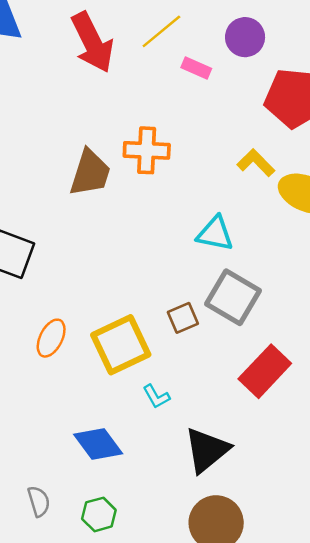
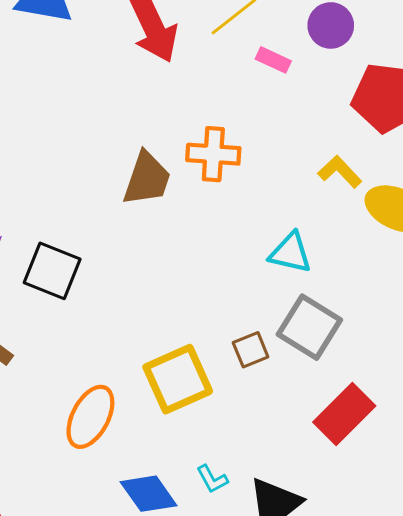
orange ellipse: (51, 338) -> (90, 417), moved, size x1.4
cyan L-shape: (156, 397) -> (212, 479), moved

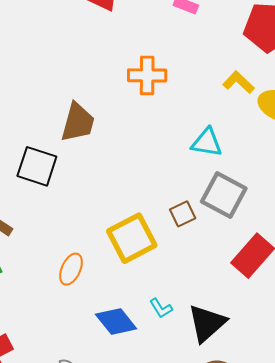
brown trapezoid: (147, 179) -> (78, 122), moved
orange ellipse: (90, 417) -> (71, 269), size x0.7

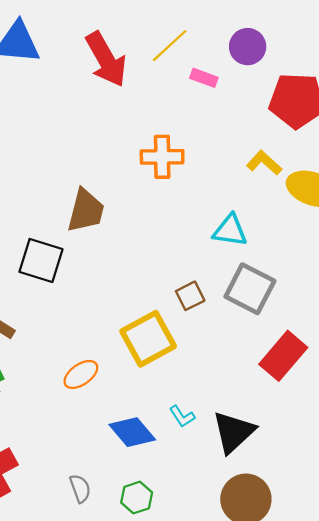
brown square: (183, 214) -> (190, 296), moved
orange ellipse: (71, 269) -> (81, 374), turned 32

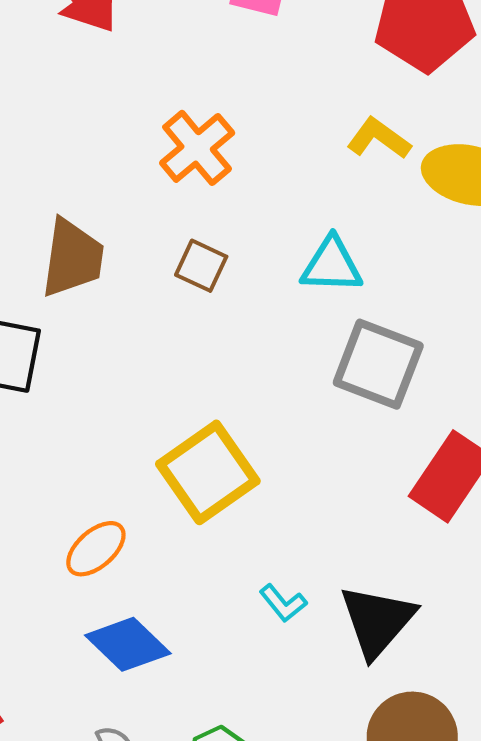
orange cross: (162, 157) -> (197, 148), turned -33
brown square: (190, 296) -> (201, 266), moved, turned -32
blue diamond: (132, 432) -> (128, 644), moved

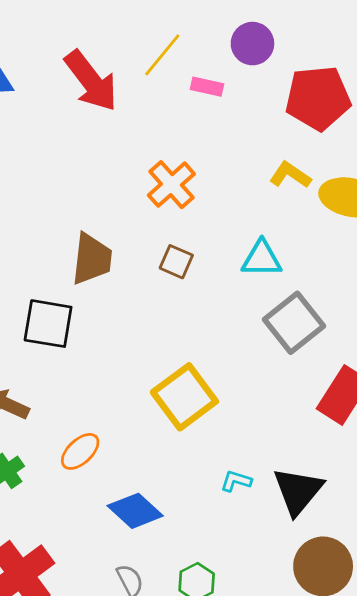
gray square: (378, 364) -> (294, 323), turned 32
orange ellipse: (96, 549) -> (80, 451), moved
cyan L-shape: (283, 603) -> (236, 481), turned 148

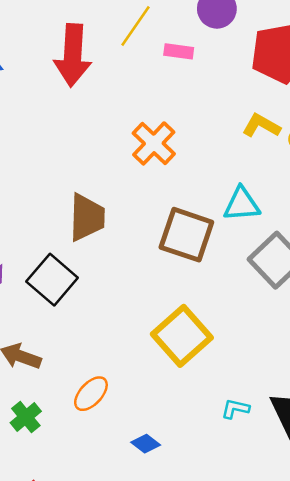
red arrow: (91, 81) -> (73, 55), turned 46
brown square: (176, 262) -> (186, 235), moved, size x1.8
black square: (48, 324) -> (52, 280), turned 36
blue diamond: (135, 511) -> (146, 444), size x0.6

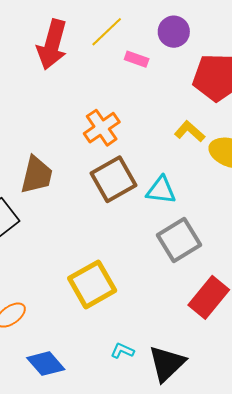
brown square: (186, 235) -> (114, 179), moved, turned 30
blue diamond: (146, 444) -> (46, 364), size x1.6

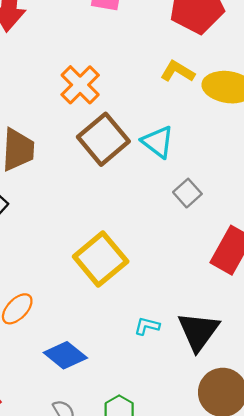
cyan triangle: (161, 190) -> (158, 142), turned 40
gray square: (179, 240) -> (187, 193), size x0.6

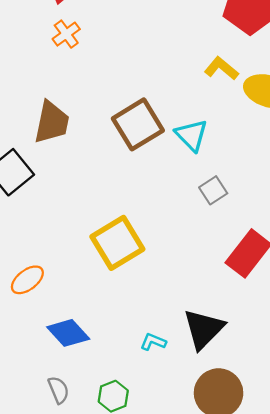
orange cross: (80, 85) -> (66, 34), moved, size x0.7
cyan L-shape: (147, 326) -> (153, 342), moved

